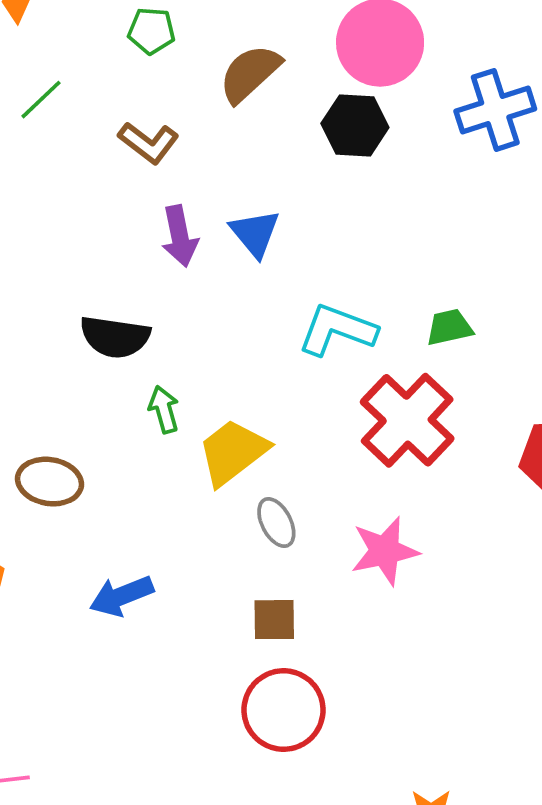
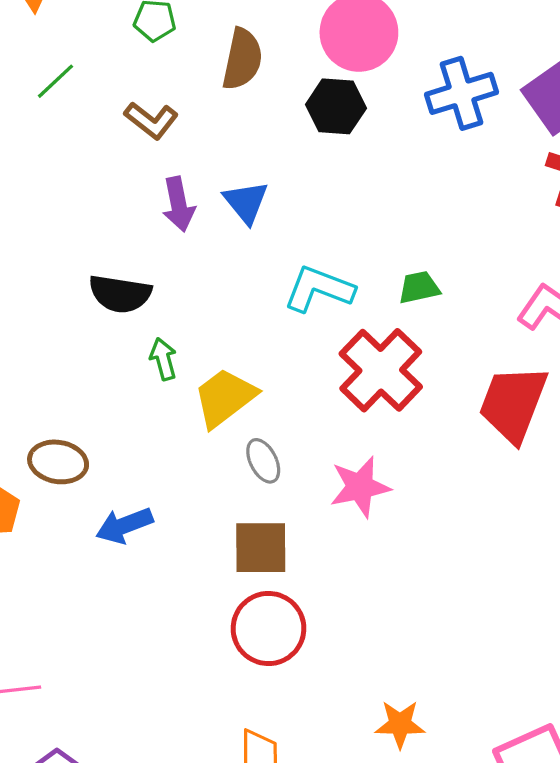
brown semicircle: (250, 73) -> (242, 59), turned 144
brown ellipse: (49, 482) -> (58, 462), moved
brown square: (274, 620) -> (261, 548), size x1.4

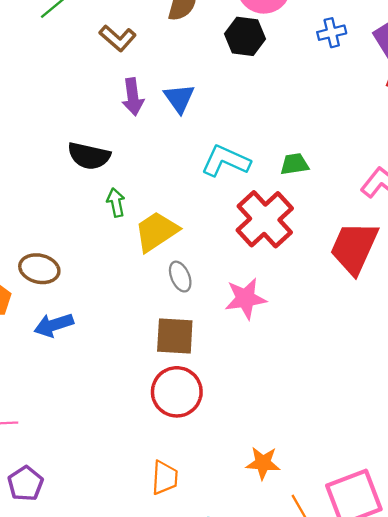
blue cross: (462, 93) -> (332, 33), size x0.6
blue arrow: (124, 525) -> (54, 325), moved

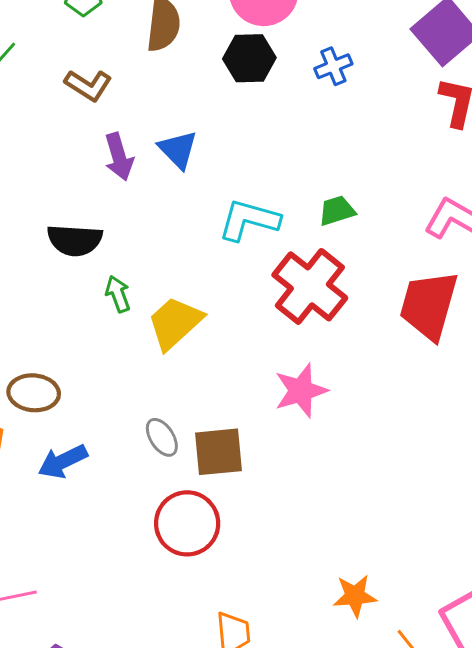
blue cross: (332, 33) -> (333, 66), moved
gray ellipse: (180, 277) -> (162, 437), moved
red circle: (177, 392) -> (187, 523), moved

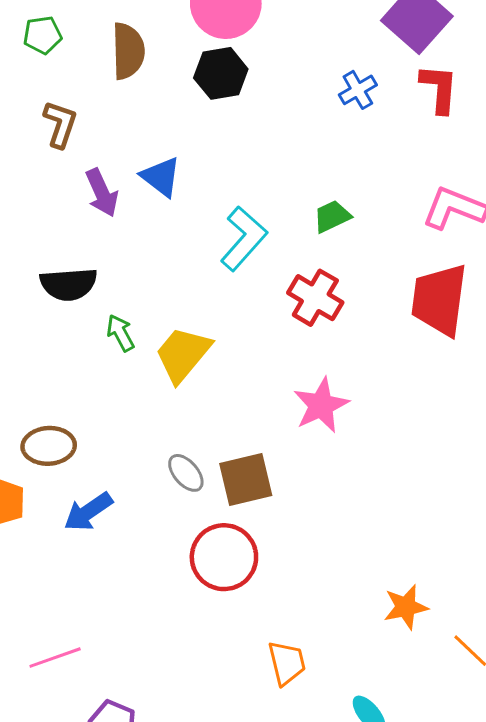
blue cross: (333, 66) -> (358, 90), moved
brown L-shape: (88, 85) -> (60, 124), turned -96
cyan L-shape: (249, 220) -> (244, 239), turned 124
red cross: (310, 286) -> (315, 298), size x0.7

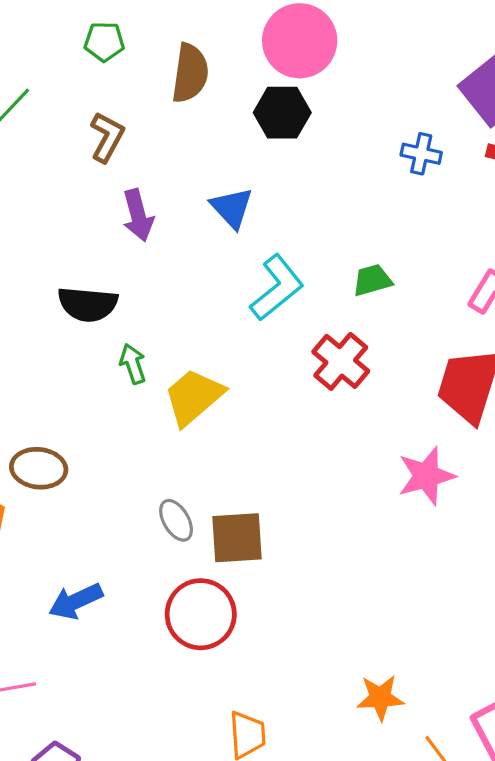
blue cross: (358, 90) -> (421, 154), turned 33
blue triangle: (161, 177) -> (232, 208), moved
pink star: (321, 405) -> (426, 476), moved
blue arrow: (88, 512) -> (76, 601), moved

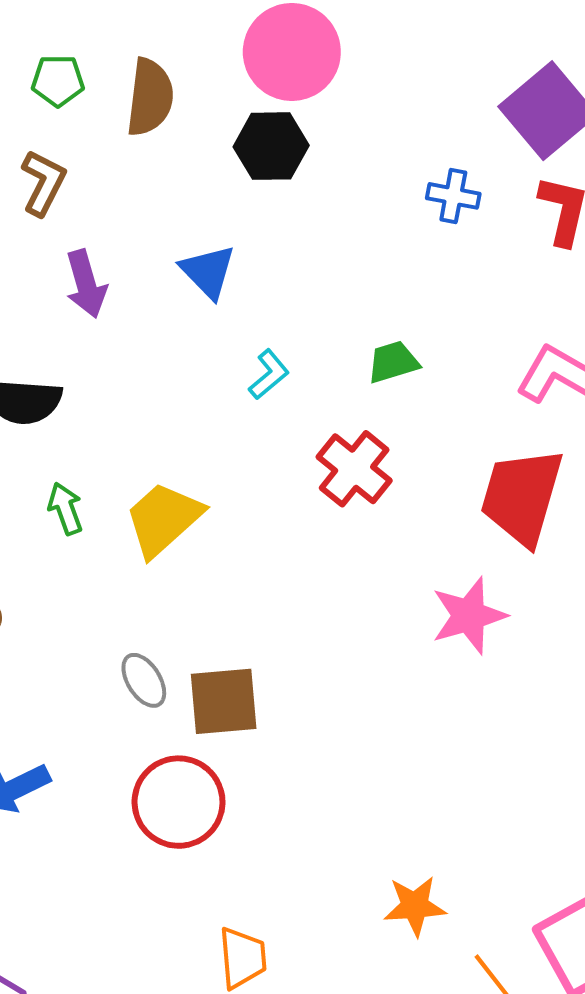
green pentagon: (104, 42) -> (58, 81), moved
cyan L-shape: (277, 288) -> (269, 374), size x0.6
green arrow: (133, 364) -> (65, 508), moved

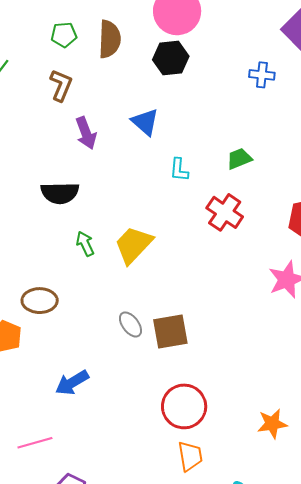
cyan L-shape: (269, 374) -> (179, 170), turned 140
red circle: (179, 802) -> (184, 406), moved

